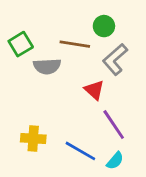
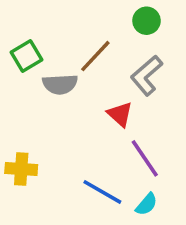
green circle: (104, 26) -> (147, 21), moved
brown line: (75, 44) -> (95, 56), turned -56
yellow cross: (33, 138) -> (21, 169), moved

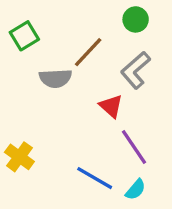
green square: (26, 56) -> (24, 36), moved
yellow cross: (21, 169) -> (19, 157), turned 32

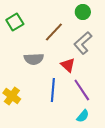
gray semicircle: (55, 78) -> (34, 59), moved
blue line: (95, 178) -> (53, 90), moved, turned 65

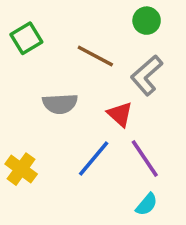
brown line: (54, 32) -> (95, 56), turned 75
blue line: (53, 90) -> (94, 158), turned 35

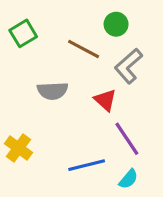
green circle: (147, 21) -> (116, 24), moved
blue line: (94, 158) -> (87, 165), moved, turned 36

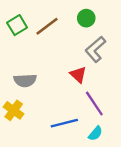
brown line: (84, 49) -> (47, 26), moved, turned -65
gray semicircle: (53, 91) -> (25, 80), moved

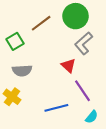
green circle: (86, 18) -> (75, 16), size x1.6
green square: (17, 25) -> (15, 41), moved
cyan semicircle: (95, 133) -> (92, 117), moved

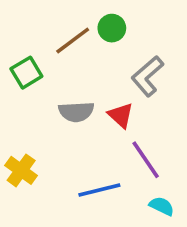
green circle: (75, 16) -> (112, 28), moved, size x0.6
gray semicircle: (22, 71) -> (76, 112), moved
cyan semicircle: (92, 117) -> (162, 206), turned -104

